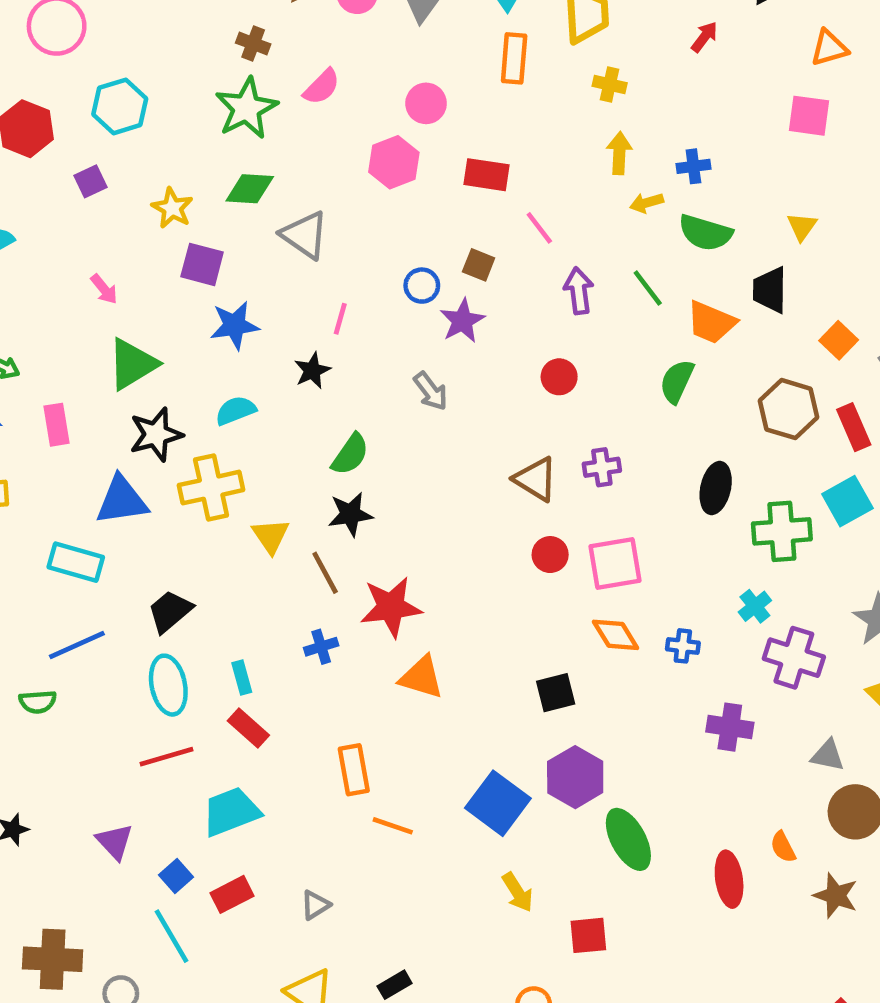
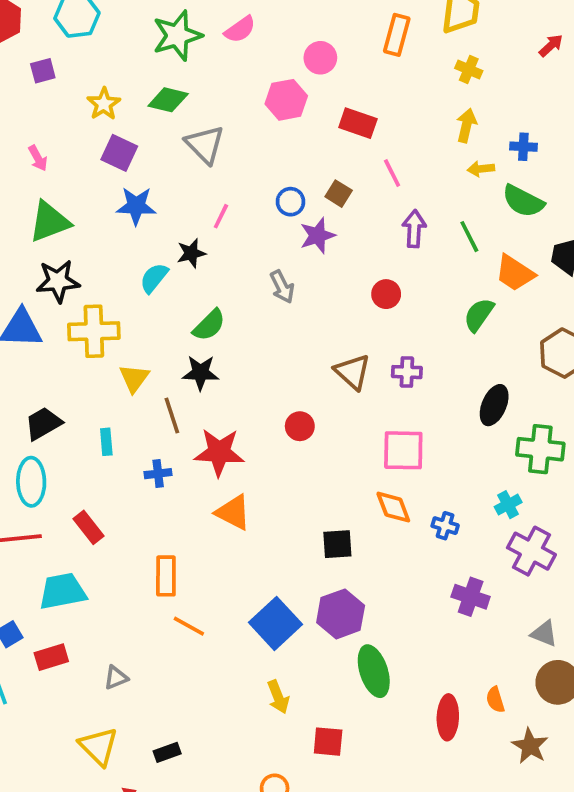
cyan semicircle: (236, 411) -> (154, 278), moved, turned -40
red circle: (550, 555) -> (300, 426), moved
cyan rectangle: (242, 678) -> (106, 442), moved

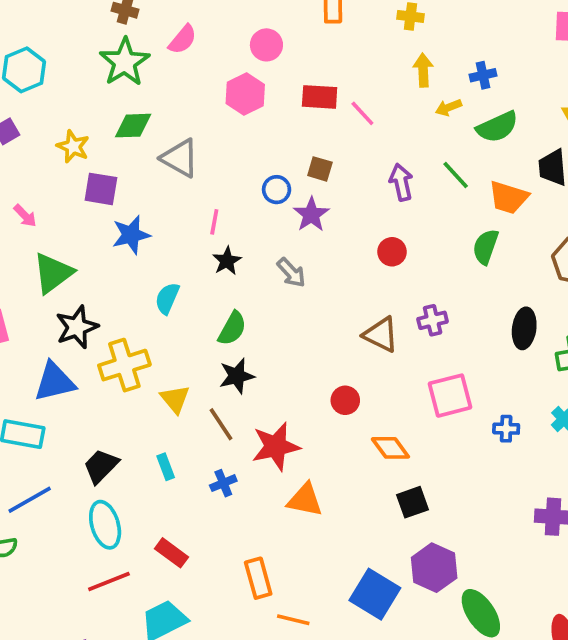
pink line: (392, 173) -> (362, 113), moved
green semicircle: (523, 201) -> (497, 127), turned -36
black star: (191, 253) -> (227, 261), moved
orange diamond: (393, 507) -> (390, 448), moved
blue cross: (445, 526) -> (506, 429), moved

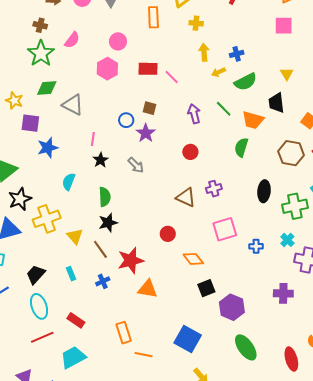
green semicircle: (232, 329) -> (105, 197), turned -30
purple hexagon: (434, 568) -> (232, 307), moved

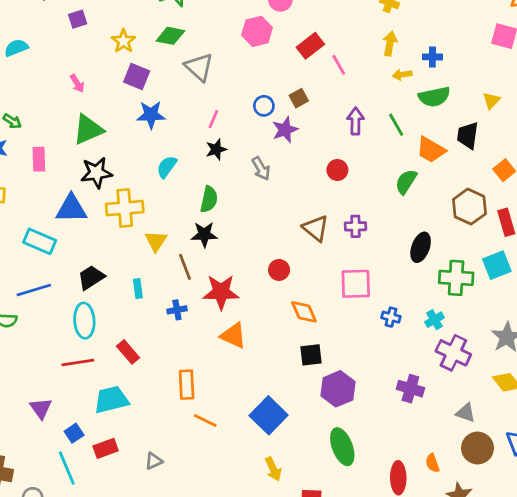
red rectangle: (148, 69) -> (310, 46), turned -54
brown square: (150, 108) -> (299, 98), turned 32

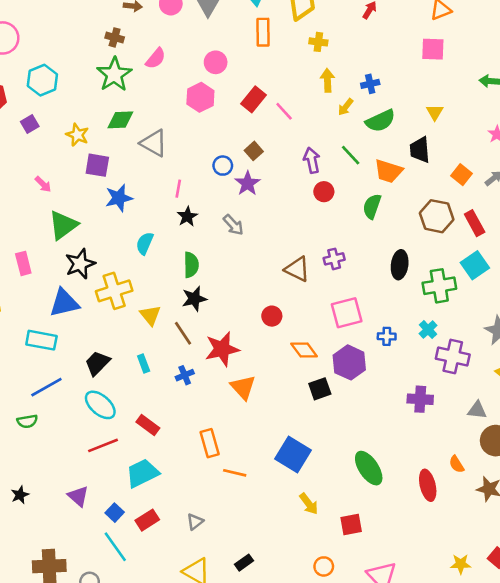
yellow arrow: (402, 75) -> (346, 107), turned -30
red circle: (337, 170) -> (324, 192), moved
cyan ellipse: (84, 321) -> (100, 405), turned -32
orange triangle: (233, 336) -> (243, 387), turned 36
purple hexagon: (338, 389) -> (349, 362), moved

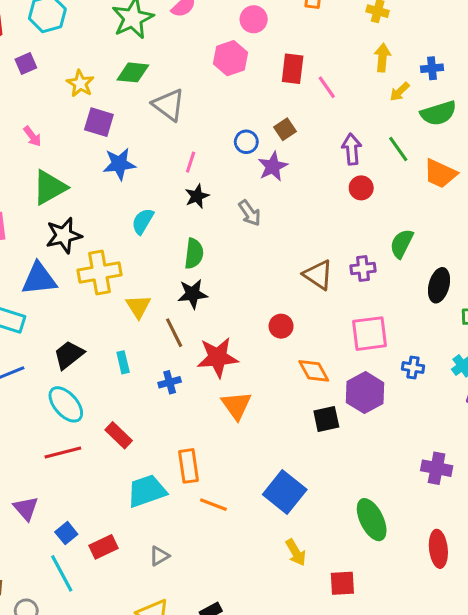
red rectangle: (253, 99) -> (293, 69), turned -40
green semicircle: (372, 206) -> (402, 244), moved
purple cross: (420, 399) -> (437, 468), moved
cyan trapezoid: (142, 473) -> (147, 491), moved

